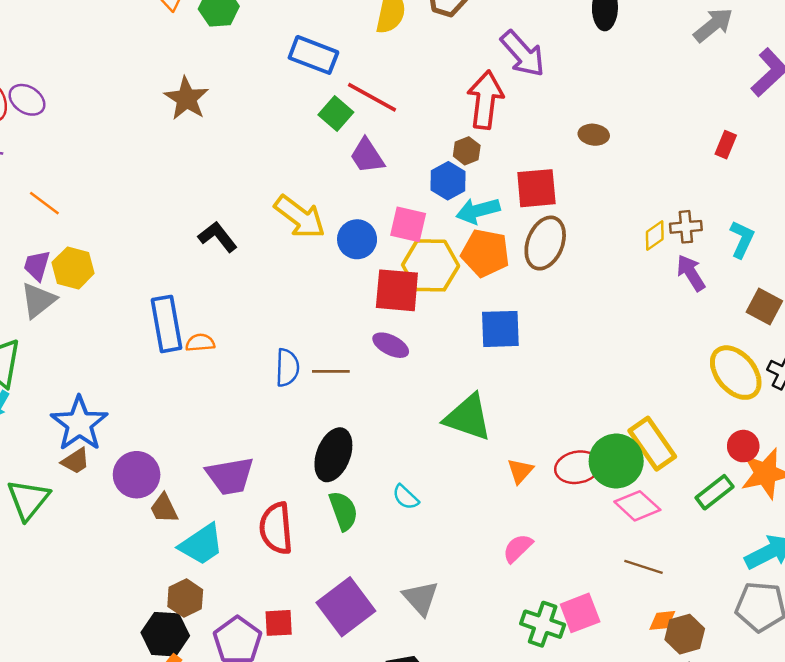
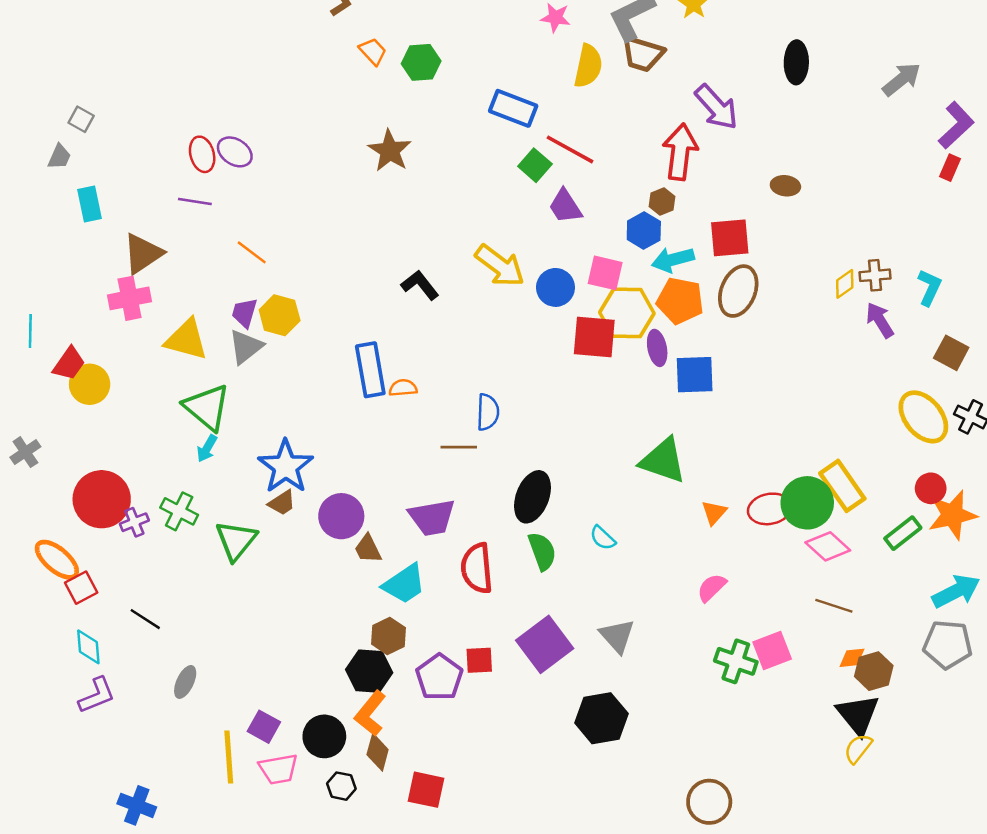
red rectangle: (726, 145) -> (950, 168), moved
purple ellipse: (391, 345) -> (657, 348), moved, turned 52
brown line: (331, 371) -> (459, 447), moved

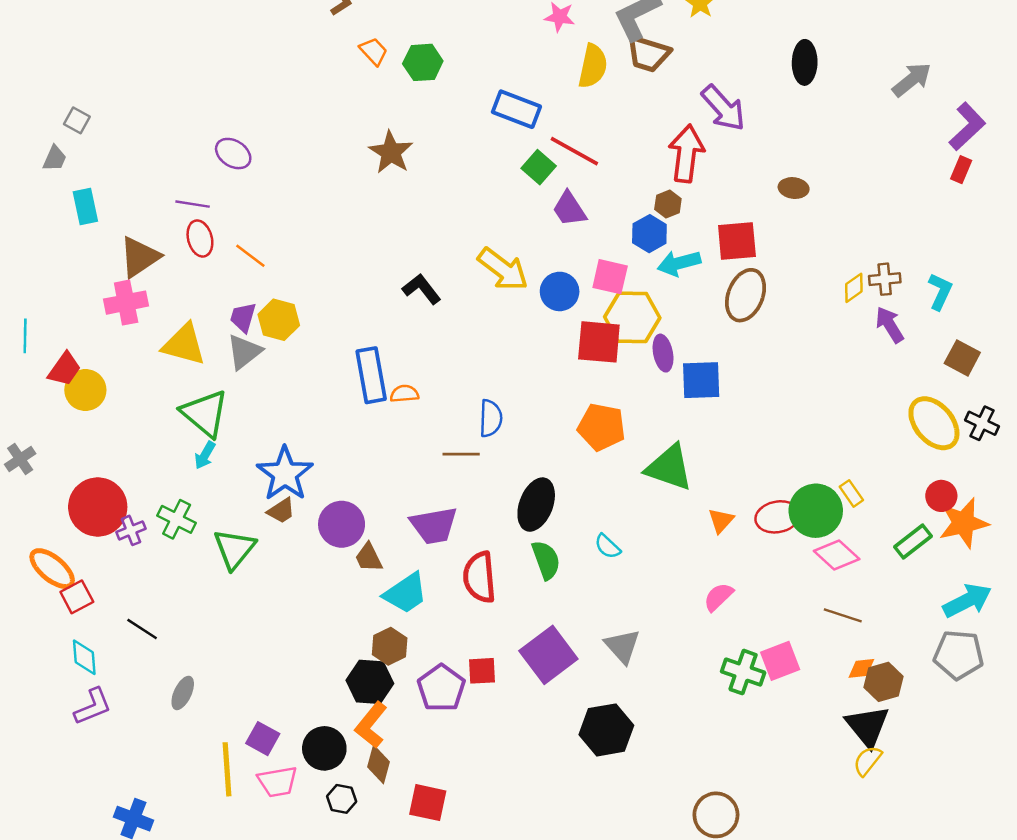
red ellipse: (202, 154) -> (200, 239), moved
orange pentagon: (680, 301) -> (601, 427), moved
yellow rectangle: (842, 486) -> (851, 493), size x0.5

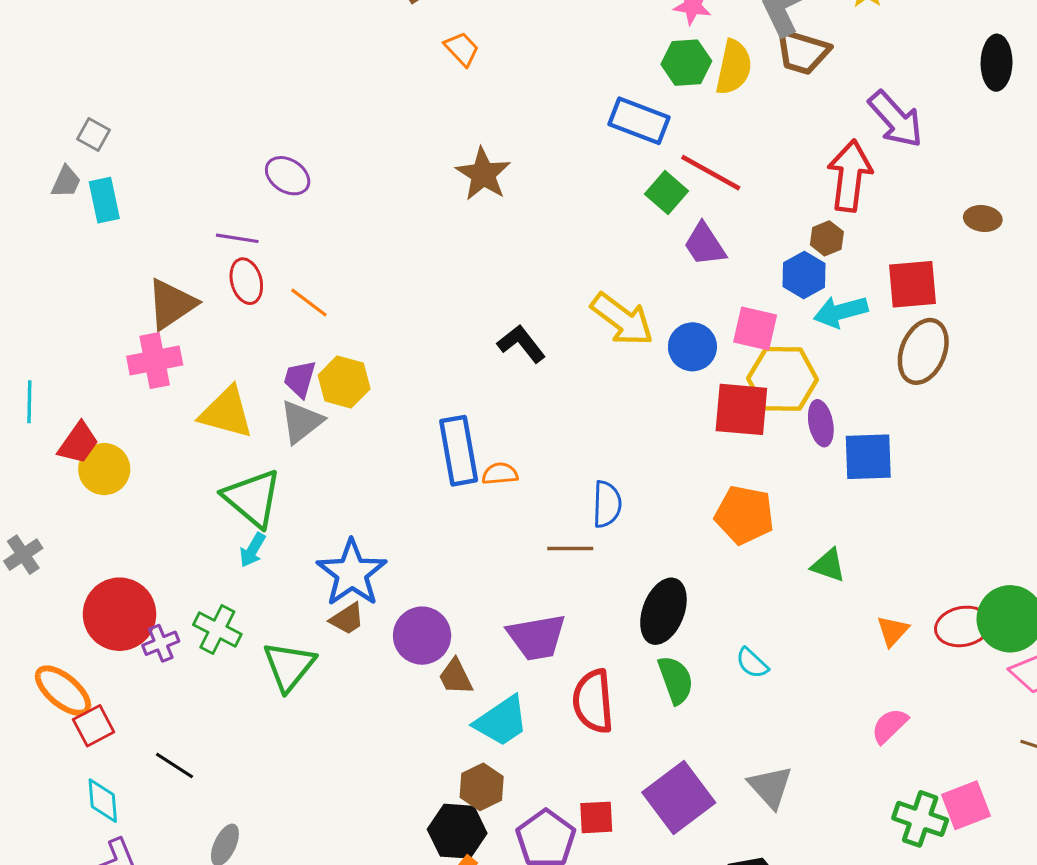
green hexagon: (423, 62) -> (686, 63), moved
cyan rectangle: (85, 206) -> (104, 200), moved
green triangle: (669, 468) -> (828, 565), size x0.6

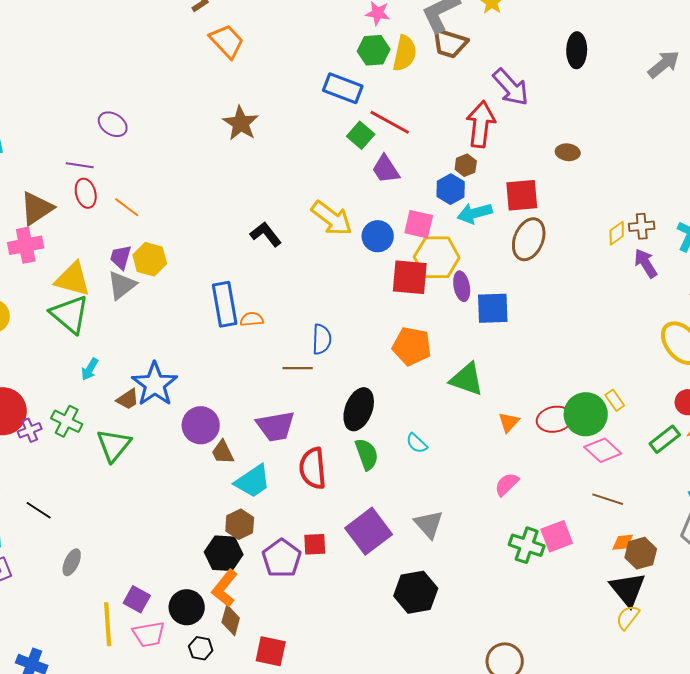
orange trapezoid: (462, 49) -> (227, 41), size x1.5
green triangle: (252, 498) -> (70, 314), moved
green triangle: (828, 565) -> (467, 379), size x1.5
brown trapezoid: (347, 619) -> (128, 399), moved

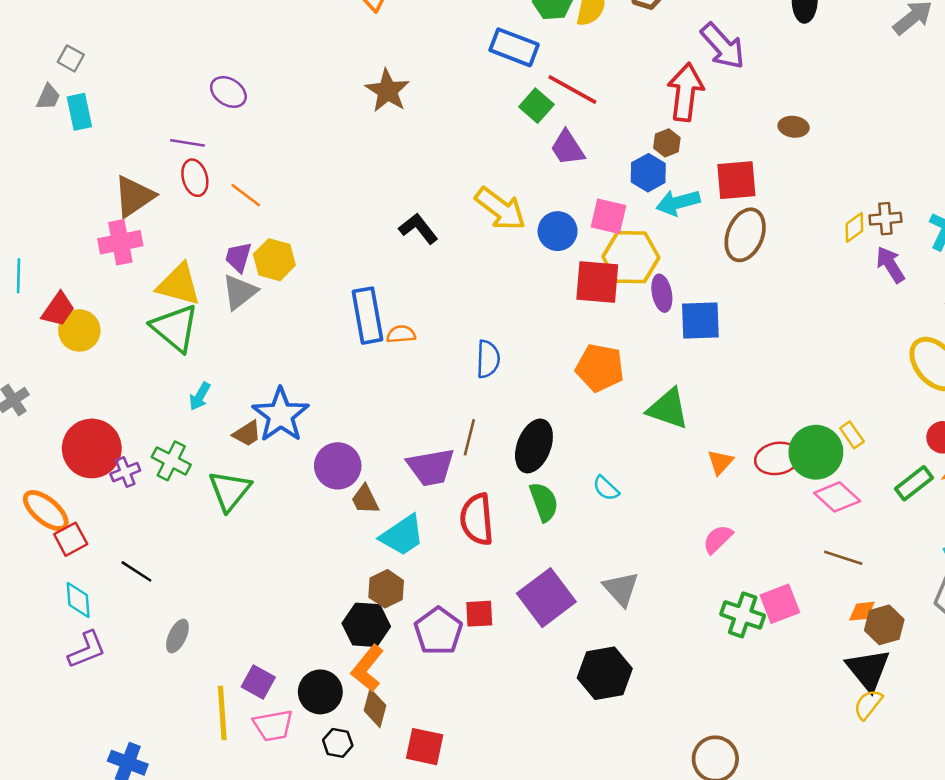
brown line: (298, 368) -> (469, 437), moved, turned -76

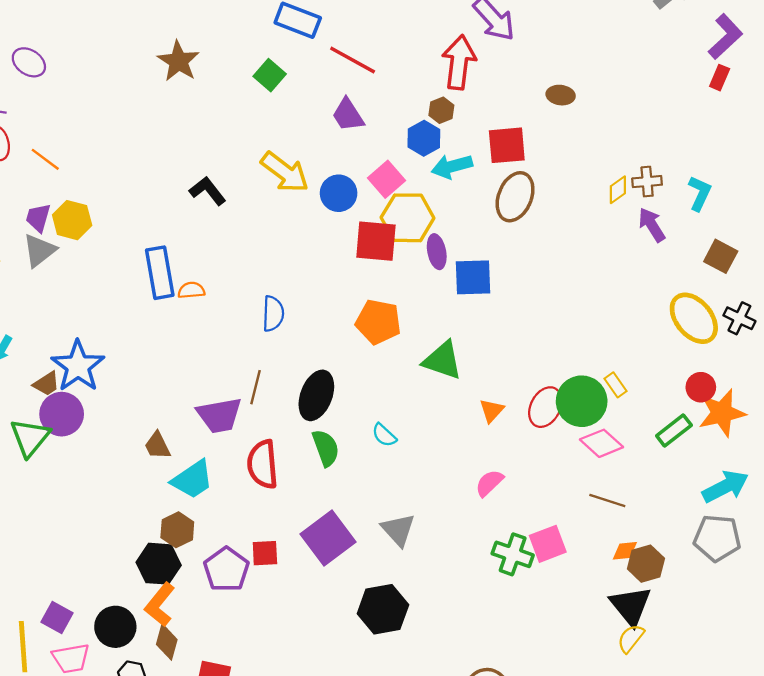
green square: (536, 106) -> (270, 75), moved
pink square: (608, 216) -> (386, 179), turned 36
red ellipse: (777, 458) -> (545, 407), turned -51
purple circle: (338, 466) -> (62, 414), moved

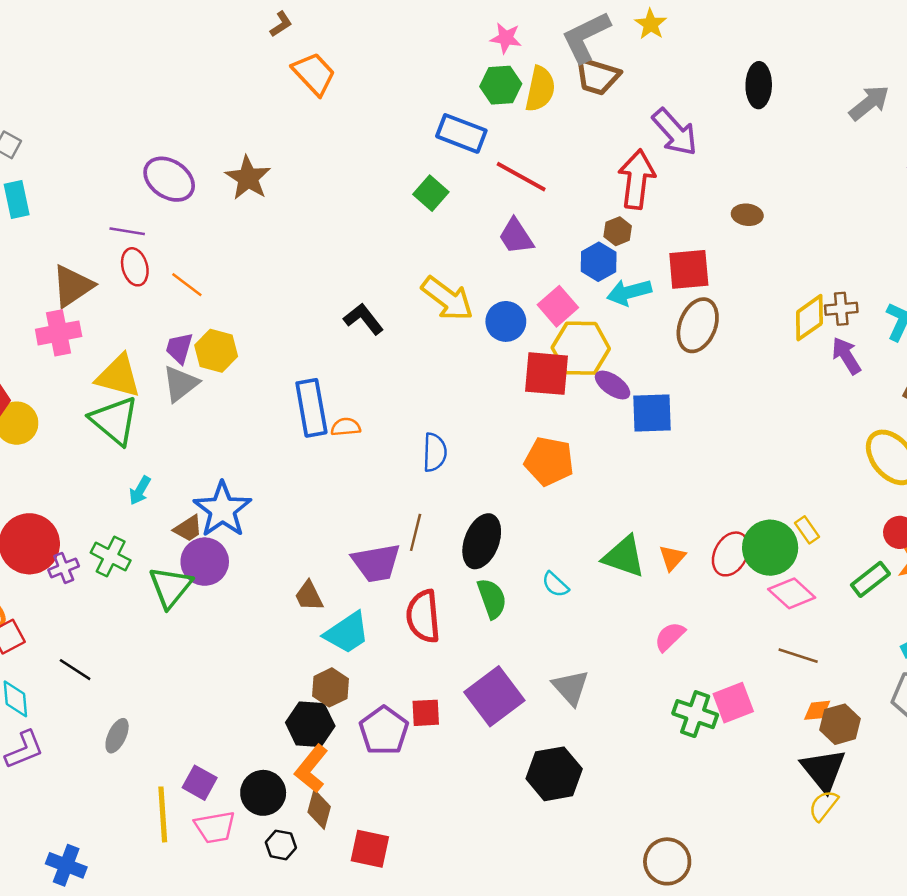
brown star: (178, 61) -> (248, 178), moved
purple ellipse: (29, 62) -> (169, 179), size x1.4
yellow diamond: (618, 190) -> (809, 318), size x1.5
purple ellipse: (437, 252) -> (613, 385), turned -44
green triangle: (443, 360) -> (624, 557), moved

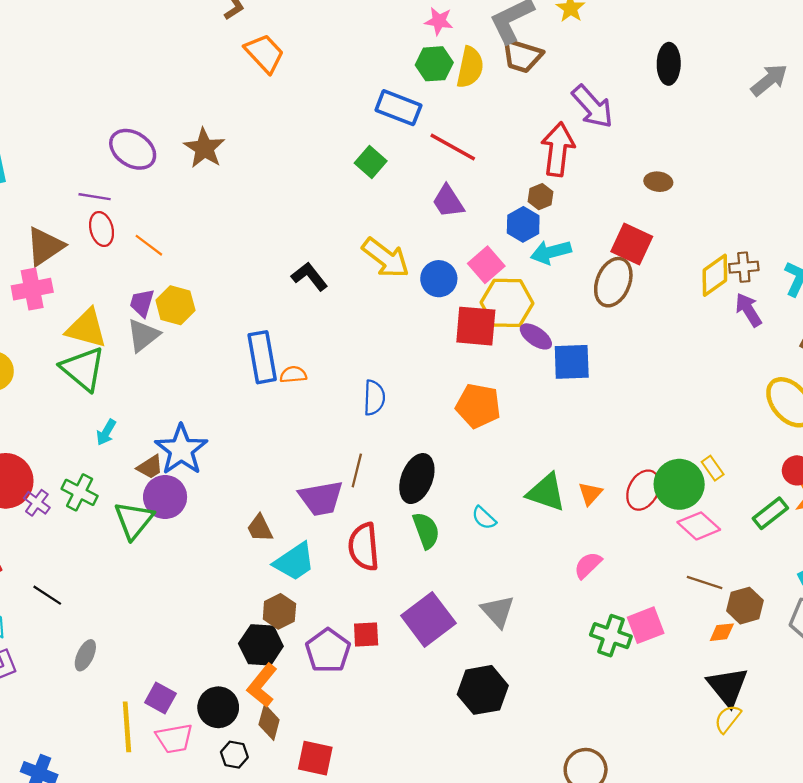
red square: (689, 269) -> (632, 244), moved, turned 30
purple cross: (64, 568) -> (37, 503), turned -32
brown hexagon: (840, 724) -> (745, 606), moved

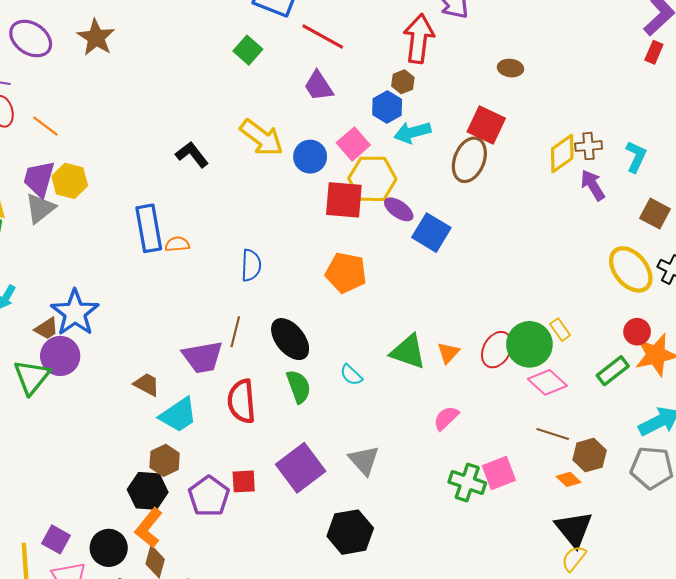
purple trapezoid: (142, 303) -> (39, 179), size x1.4
blue square: (572, 362) -> (431, 233), turned 33
black ellipse: (417, 479) -> (290, 339), turned -60
brown trapezoid: (260, 528) -> (147, 384), turned 144
orange diamond: (722, 632) -> (568, 479), turned 50

